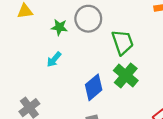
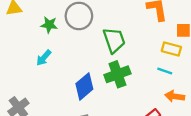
green cross: (126, 76) -> (117, 74), turned 30

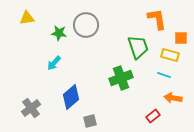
green trapezoid: (114, 40) -> (138, 47), moved
blue diamond: (84, 86) -> (71, 97), moved

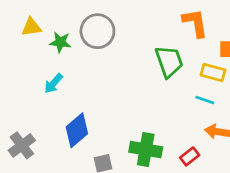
yellow triangle: (27, 18) -> (31, 27), moved
green cross: (121, 78) -> (146, 150), moved, turned 30

